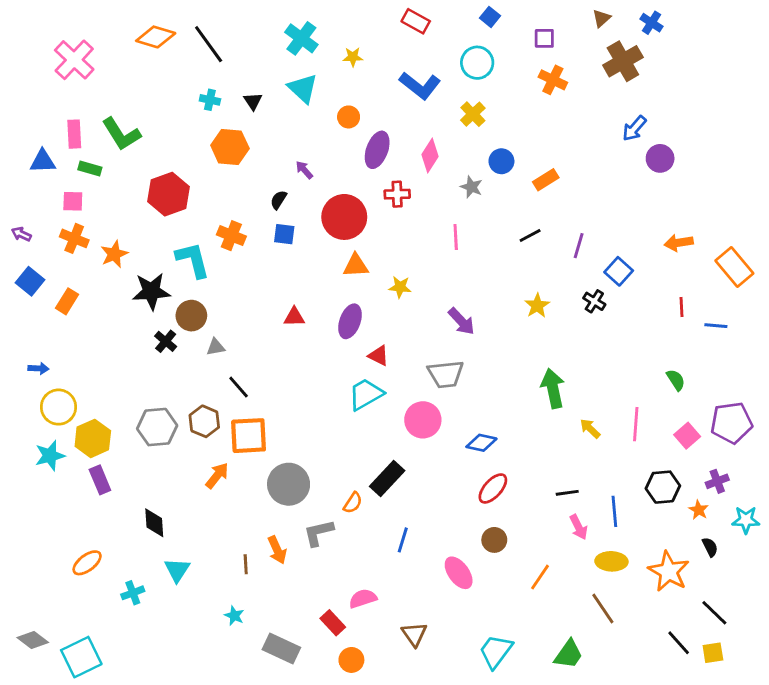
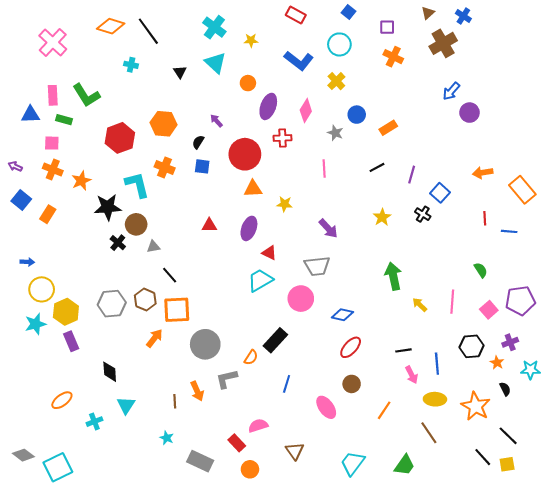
cyan cross: (210, 100) -> (131, 65), moved
orange hexagon: (230, 147) -> (164, 124), moved

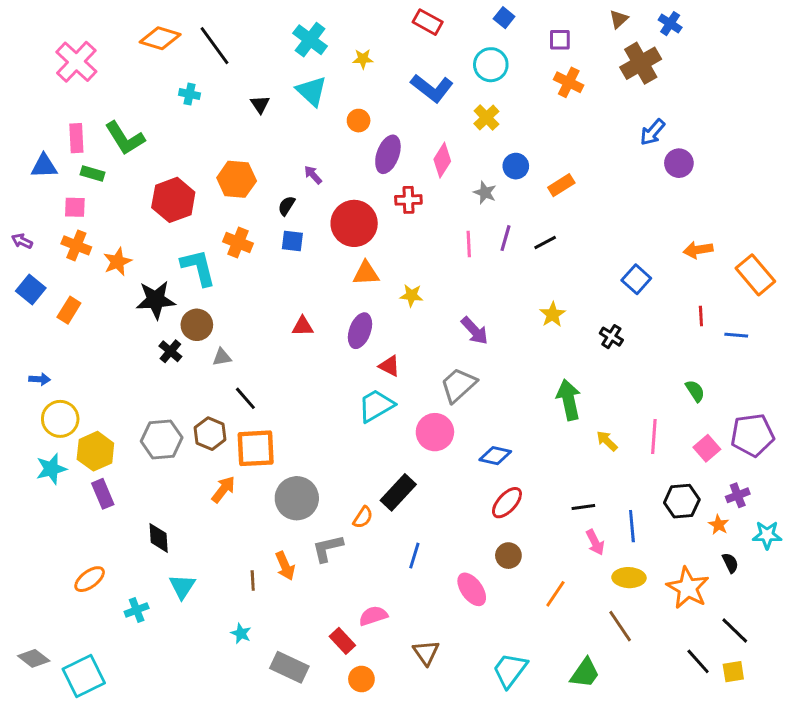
purple line: (412, 175) -> (505, 238), moved
black cross: (423, 214) -> (611, 337), moved
gray trapezoid: (317, 266) -> (458, 385), turned 144

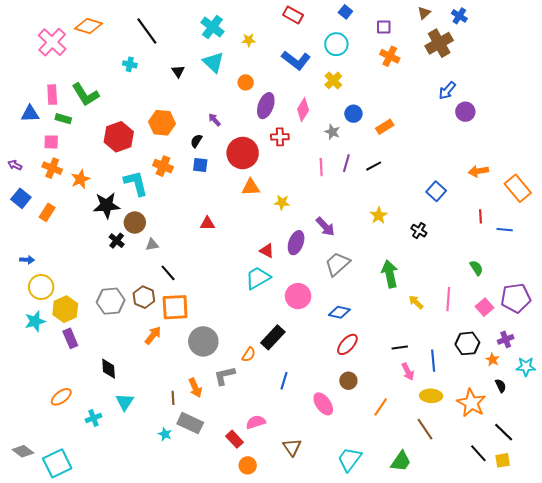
orange diamond: (160, 38) -> (88, 26), moved
purple ellipse: (360, 331) -> (296, 243), moved
gray trapezoid: (458, 385) -> (337, 264), moved
gray rectangle: (289, 667) -> (190, 423), moved

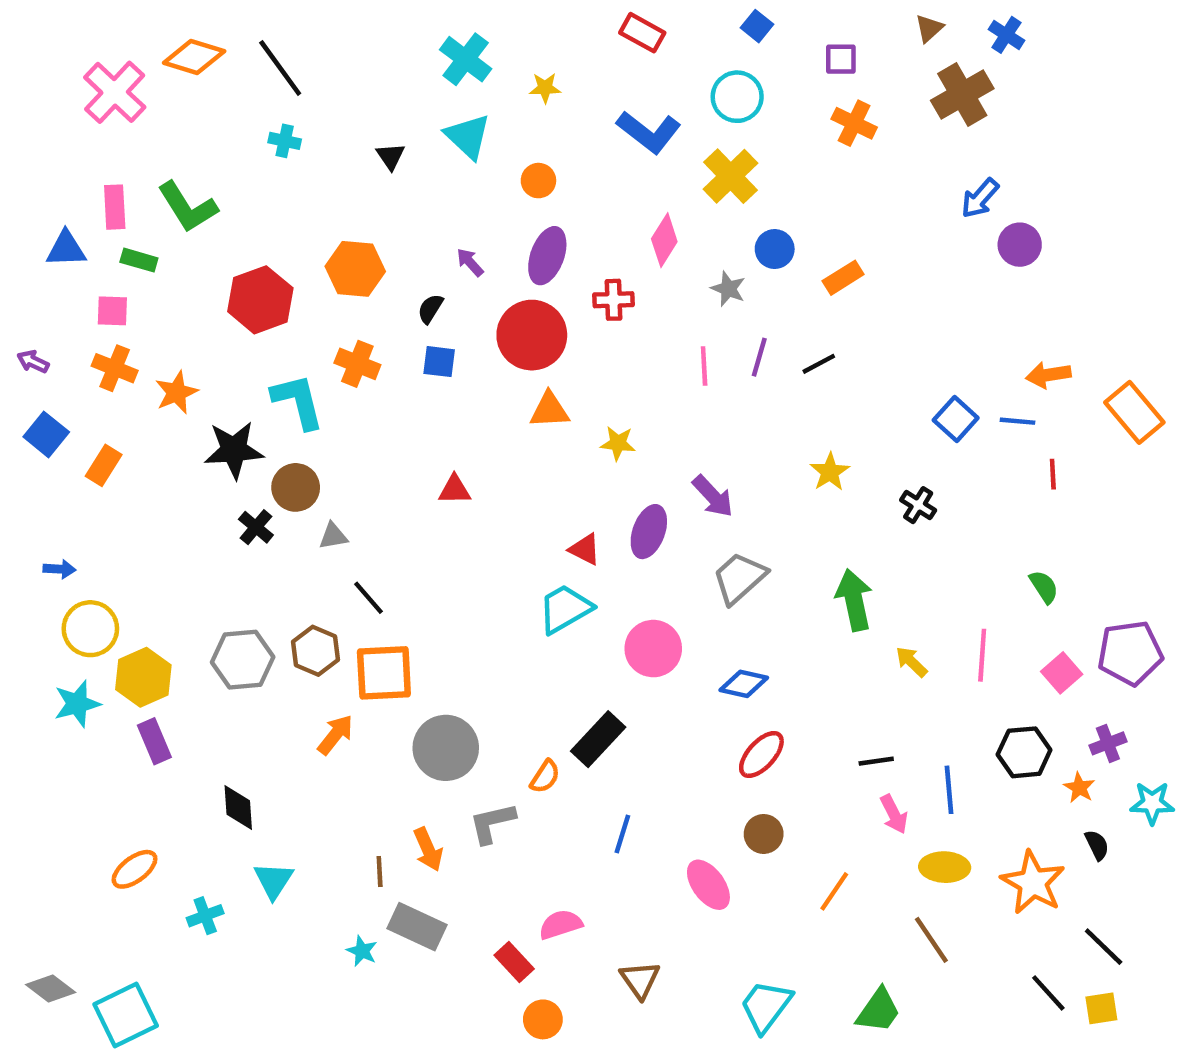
black line: (147, 31) -> (280, 68), moved
yellow cross: (333, 80) -> (731, 176), size x1.4
purple ellipse: (266, 106) -> (547, 256), moved
blue line: (505, 230) -> (1017, 421), moved

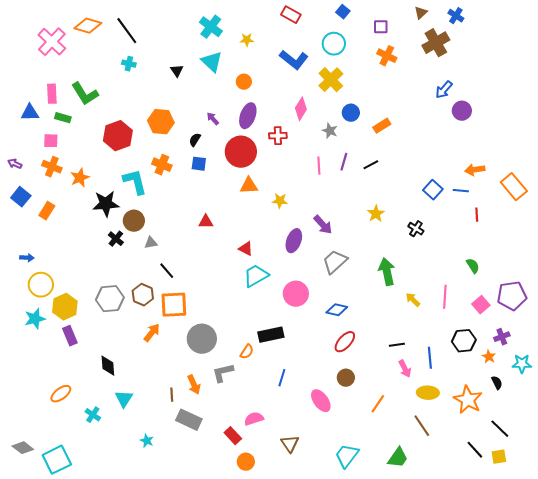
red triangle: (585, 549) -> (246, 249), moved
black rectangle: (598, 739) -> (271, 335), turned 35
cyan cross: (205, 916) -> (93, 415), turned -35
cyan star: (362, 951) -> (147, 441), moved

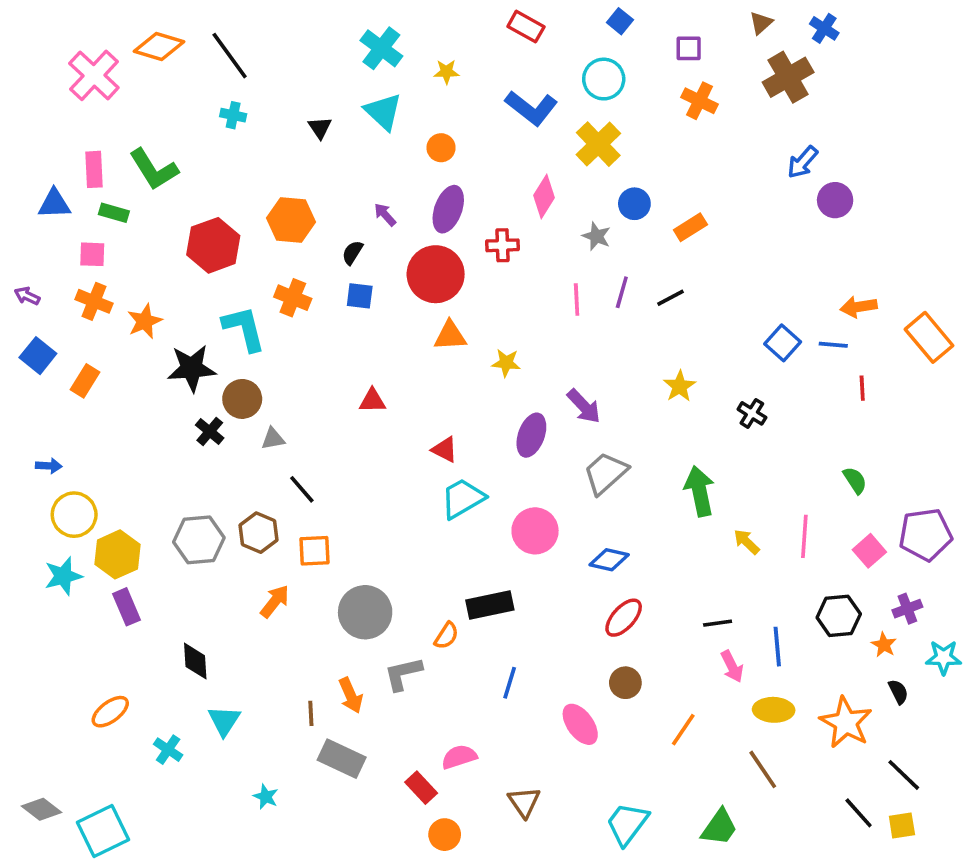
orange square: (174, 305) -> (314, 551), size x0.7

